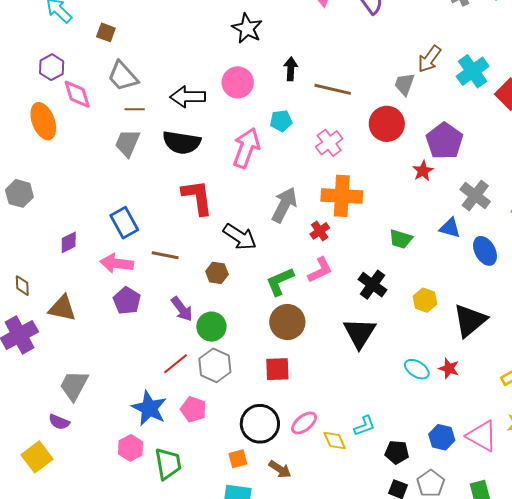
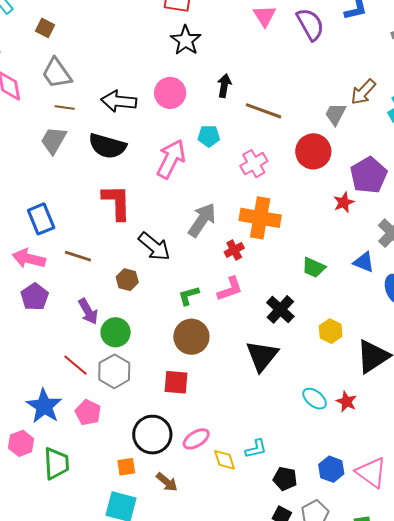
green L-shape: (280, 282) -> (189, 296), size x0.7
red line: (175, 364) -> (75, 365), turned 72

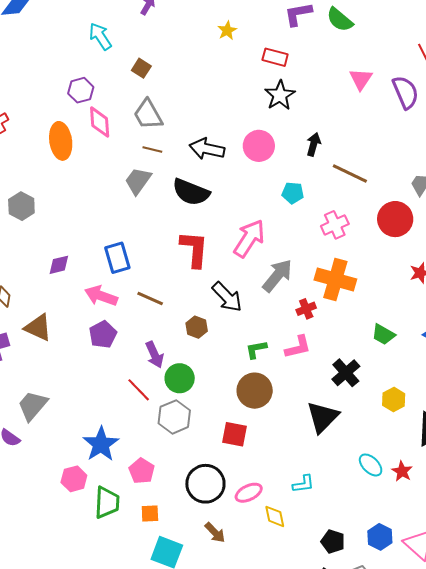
pink arrow: (171, 159) -> (249, 238), moved
red line: (75, 365) -> (139, 390), moved
pink pentagon: (88, 412) -> (142, 471), moved
cyan L-shape: (256, 449) -> (303, 484), moved
orange square: (126, 467) -> (150, 513), moved

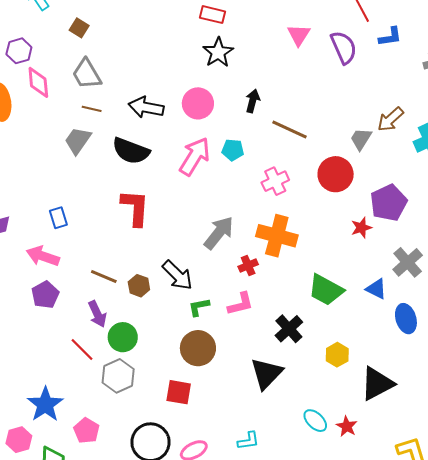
pink arrow: (249, 238) -> (195, 156), moved
blue rectangle: (117, 258) -> (58, 218), size x0.7
black arrow: (227, 297) -> (177, 275), moved
brown line: (150, 299) -> (104, 277), moved
green trapezoid: (383, 335) -> (326, 290), size x1.5

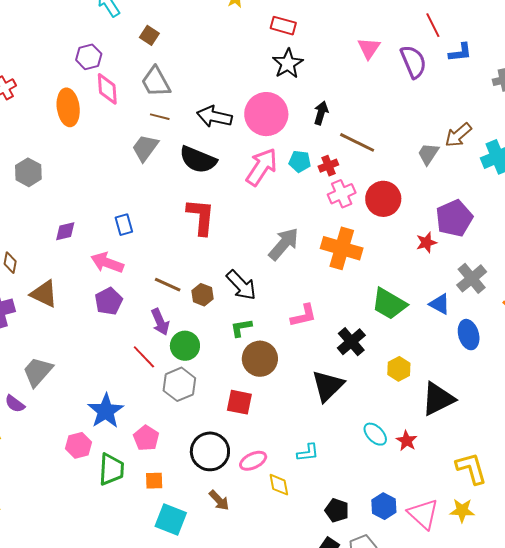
pink circle: (198, 103) -> (266, 114), size x1.4
red circle: (336, 174) -> (383, 199), moved
red cross: (248, 266) -> (328, 166), moved
green L-shape: (199, 307) -> (241, 328), moved

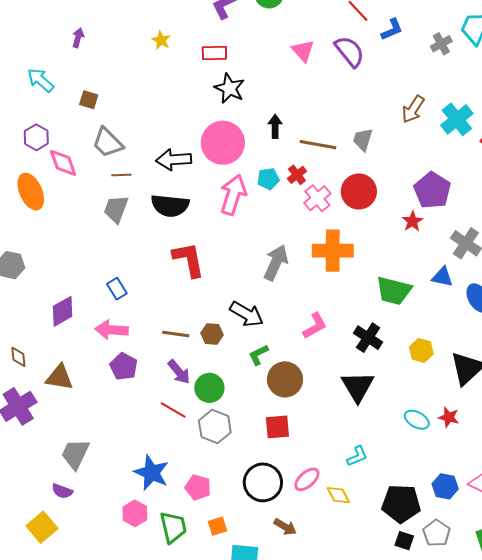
gray trapezoid: (428, 154) -> (363, 139), moved
purple diamond: (65, 231) -> (63, 311), size x1.4
black pentagon: (337, 510) -> (401, 504), size x1.6

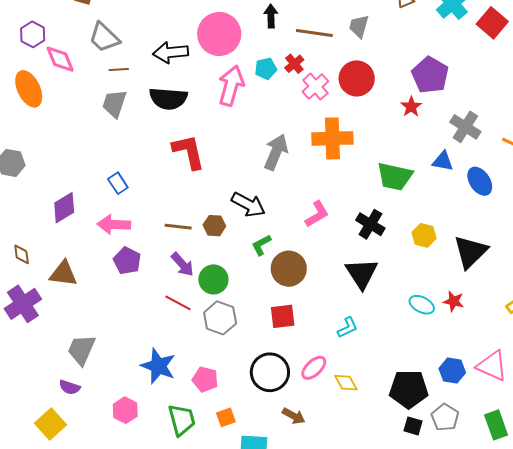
cyan L-shape: (357, 456) -> (348, 328), moved
pink hexagon: (135, 513) -> (125, 410), moved

